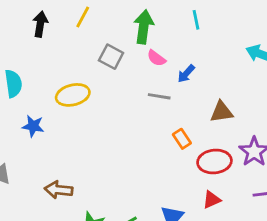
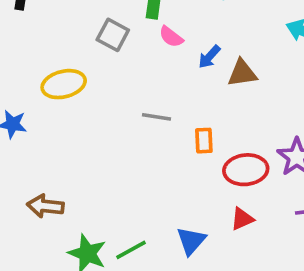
gray line: (159, 96) -> (157, 117), moved
brown triangle: (222, 112) -> (242, 73), moved
orange rectangle: (182, 139) -> (204, 141), turned 30

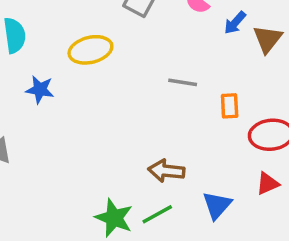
brown triangle: (242, 73) -> (268, 39), turned -44
brown arrow: (45, 206) -> (166, 171), moved

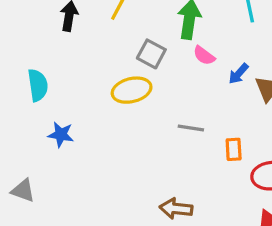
yellow ellipse: (90, 50) -> (132, 90), moved

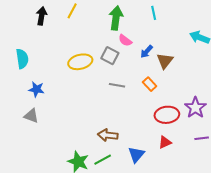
gray square: (151, 54) -> (110, 56), moved
orange rectangle: (234, 149) -> (150, 84), moved, turned -40
gray triangle: (23, 190) -> (31, 116), moved

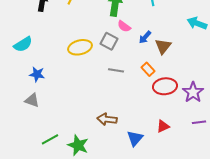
cyan semicircle: (22, 59) -> (23, 44), turned 66
red ellipse: (167, 115) -> (165, 86), moved
green line: (103, 160) -> (50, 139), moved

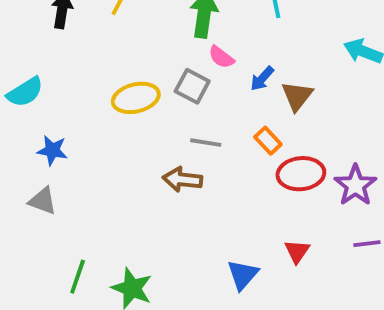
brown arrow: (107, 119) -> (182, 179), moved
red triangle: (163, 126) -> (297, 251), turned -32
green line: (50, 139) -> (78, 277), turned -42

